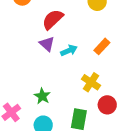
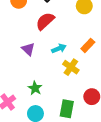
purple triangle: (47, 44) -> (28, 49), moved
yellow cross: (91, 82) -> (71, 67), moved

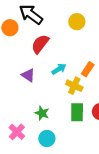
orange rectangle: (88, 45) -> (88, 69), moved
green rectangle: (67, 109) -> (77, 112), moved

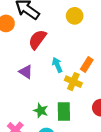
cyan arrow: (59, 69) -> (57, 65), turned -80
green rectangle: (77, 112) -> (64, 112), moved

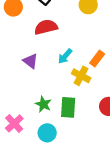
red semicircle: (37, 39) -> (46, 27), turned 35
cyan arrow: (57, 65) -> (65, 56), turned -120

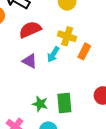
purple triangle: (31, 61) -> (30, 61), moved
yellow cross: (81, 76) -> (67, 36), moved

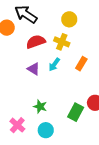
yellow cross: (67, 36) -> (62, 42), moved
green rectangle: (64, 103) -> (76, 112), moved, turned 30

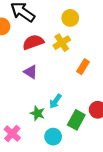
yellow cross: (62, 42) -> (62, 43), turned 35
cyan arrow: (54, 64) -> (55, 101), moved
cyan circle: (46, 130) -> (53, 137), moved

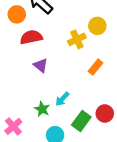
yellow circle: (70, 18) -> (97, 26), moved
red semicircle: (33, 42) -> (31, 37), moved

